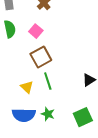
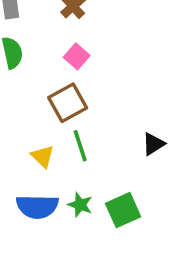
pink square: (36, 31) -> (77, 56), moved
green square: (83, 117) -> (123, 210), moved

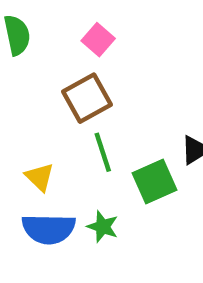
yellow triangle: (43, 156) -> (40, 177), moved
green square: (123, 210) -> (155, 182), moved

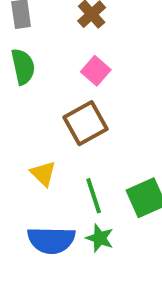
green line: (103, 152) -> (94, 196), moved
yellow triangle: (40, 177) -> (43, 174), moved

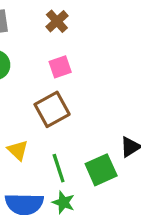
pink square: (96, 71) -> (60, 67), turned 30

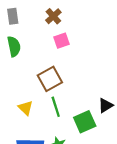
pink square: (60, 67) -> (61, 41), moved
green line: (59, 168) -> (56, 107), moved

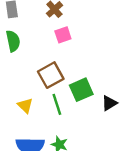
green square: (85, 122) -> (81, 90), moved

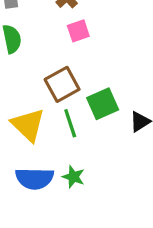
yellow triangle: (25, 106) -> (28, 125), size x1.6

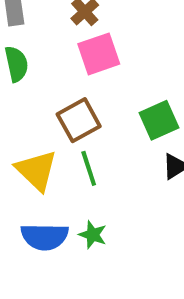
pink square: (78, 31) -> (99, 54), size x1.5
green square: (103, 104) -> (159, 120), moved

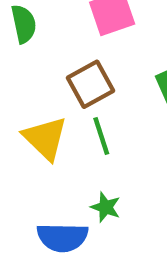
blue semicircle: (45, 237) -> (62, 237), moved

